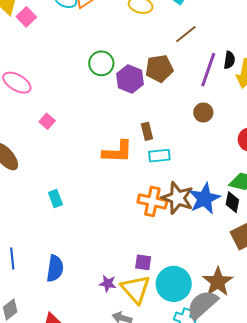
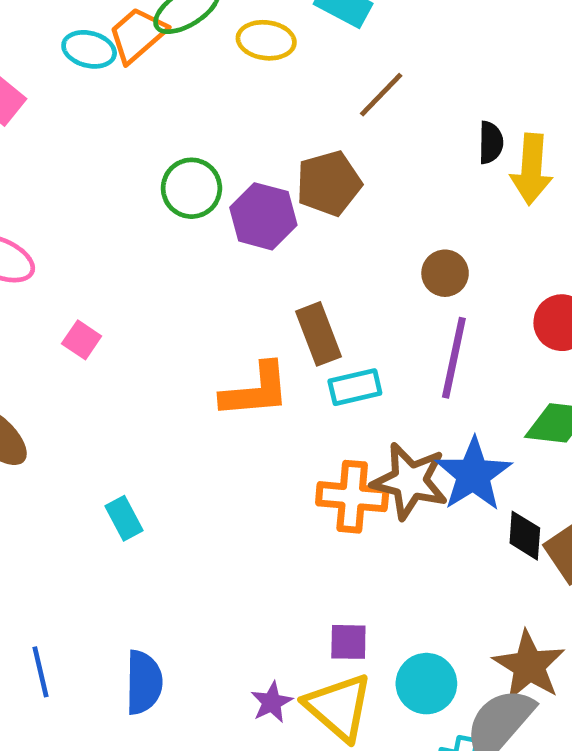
purple line: (208, 70) -> (454, 358), moved
brown rectangle: (147, 131) -> (318, 334), size x1.4
black diamond: (232, 202) -> (525, 536), moved
purple star: (108, 284) -> (272, 702), turned -30
cyan circle: (174, 284) -> (426, 684), size x0.7

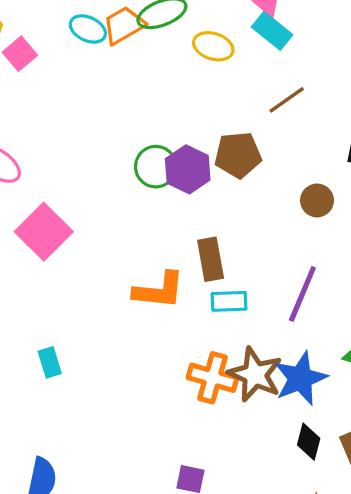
green circle: (191, 188) -> (156, 167), moved
brown circle: (445, 273) -> (317, 200), moved
pink square: (82, 340) -> (44, 232), size x2.0
black diamond: (525, 536) -> (309, 442), moved

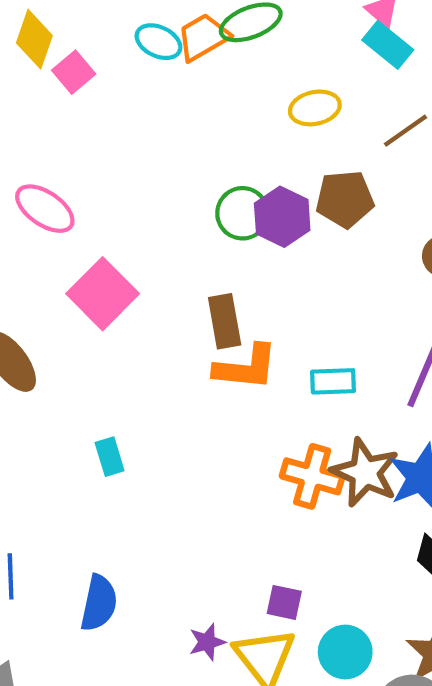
yellow ellipse: (213, 46) -> (315, 108), moved, turned -30
brown rectangle: (211, 259) -> (225, 321), moved

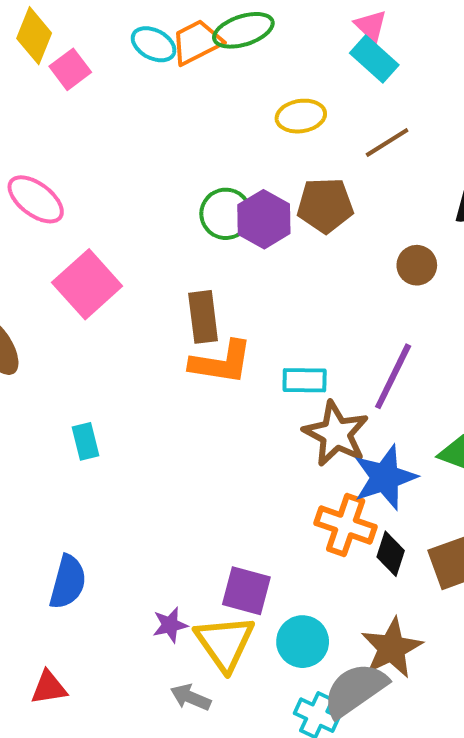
brown star: (365, 473) -> (336, 434), moved
orange cross: (312, 476) -> (346, 525), moved
purple square: (284, 602) -> (246, 591), size x1.4

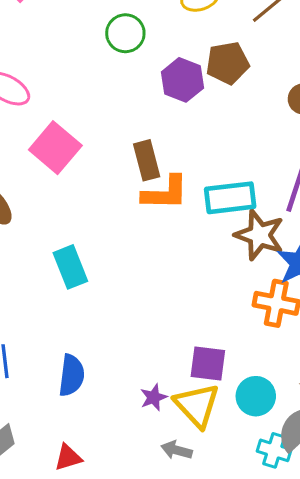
green circle: (226, 214) -> (125, 33), moved
cyan rectangle: (305, 380) -> (230, 198), size x1.5
cyan rectangle: (85, 441) -> (70, 267), size x1.5

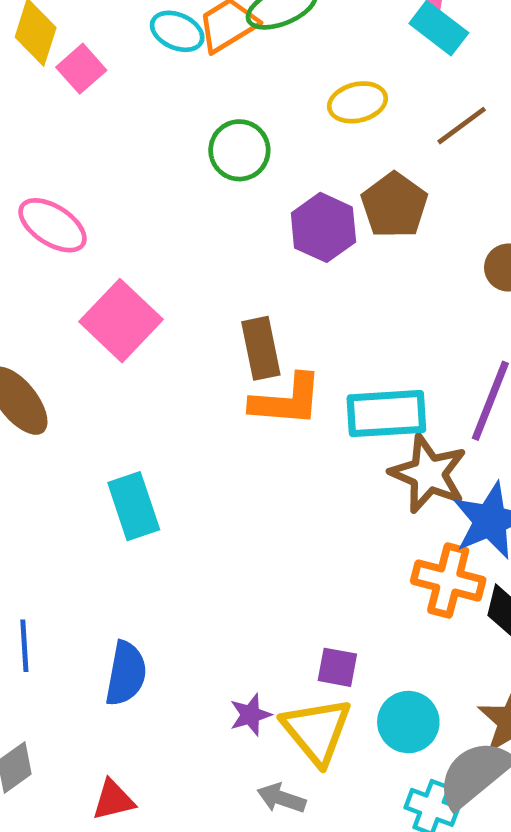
brown pentagon: (228, 63) -> (394, 205), turned -30
purple square: (208, 363) -> (337, 667), size x0.7

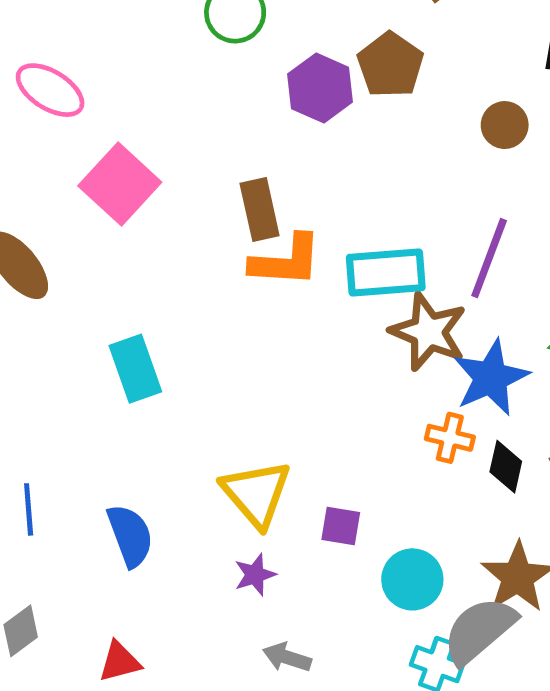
orange cross: (448, 581) -> (450, 438), size x0.7
blue semicircle: (126, 674) -> (130, 536), turned -30
yellow triangle: (317, 731) -> (256, 494), moved

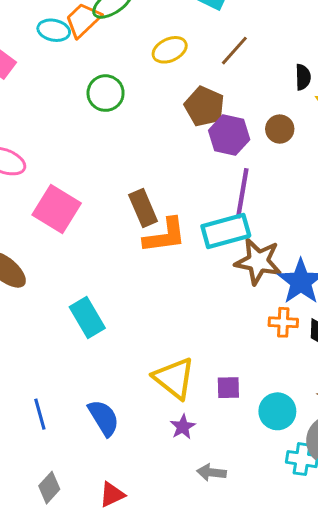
purple hexagon: (320, 88) -> (229, 135), moved
purple line: (489, 258) -> (242, 193), moved

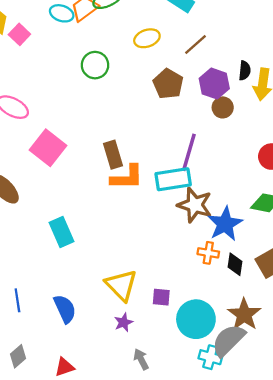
purple hexagon: (229, 135) -> (214, 84), moved
cyan circle: (277, 411) -> (196, 319), size x1.4
gray arrow: (212, 472) -> (141, 359), turned 50

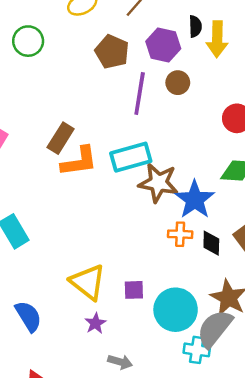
brown circle: (223, 107) -> (178, 83), moved
purple line: (189, 152) -> (140, 94), moved
brown rectangle: (113, 155) -> (61, 138), turned 56
gray arrow: (141, 359) -> (120, 362), turned 140

